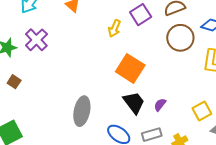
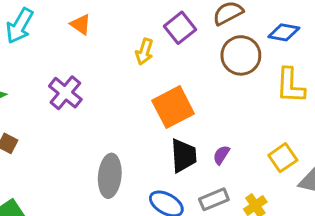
purple cross: (36, 40) -> (65, 93), moved
orange square: (130, 68) -> (173, 107), turned 36
black trapezoid: (134, 102) -> (184, 156), turned 40

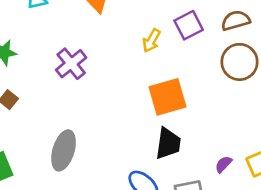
purple semicircle: (221, 155) -> (223, 164), moved
gray ellipse: (110, 176) -> (64, 150), moved

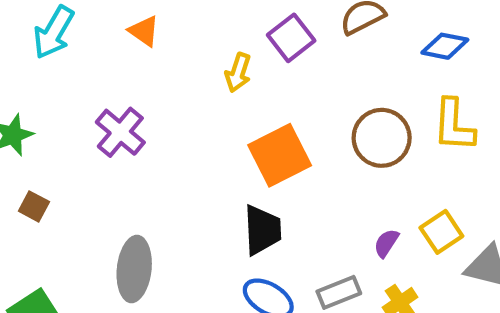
brown circle: (240, 62) -> (382, 138), moved
black trapezoid: (168, 143) -> (262, 230), moved

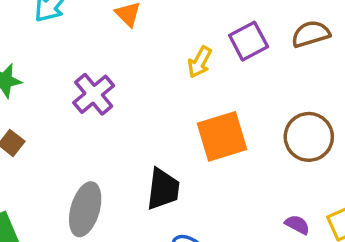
black trapezoid: (262, 230) -> (163, 189), moved
purple semicircle: (386, 243) -> (297, 225), turned 75

